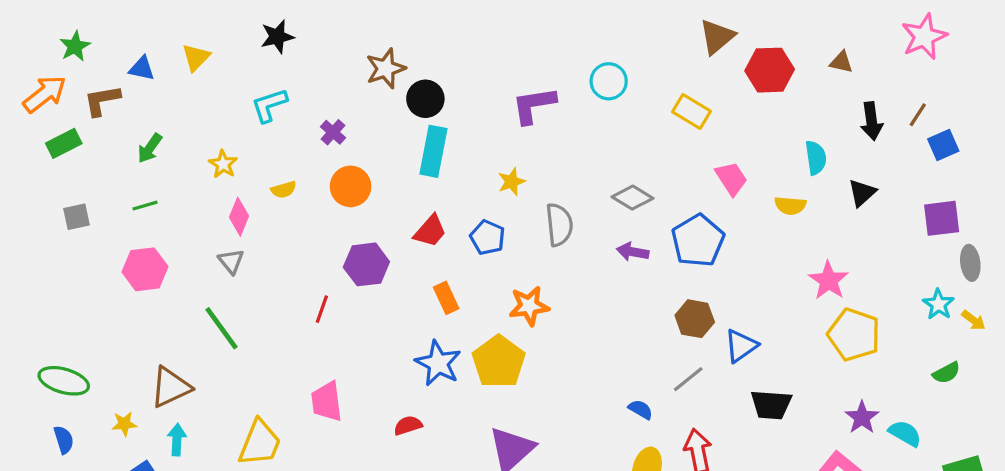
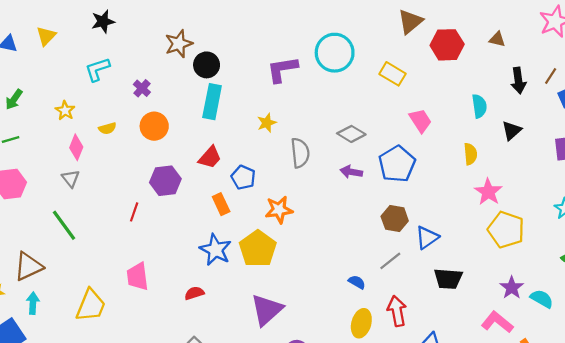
cyan circle: (609, 81) -> (335, 53), size x1.5
yellow semicircle: (790, 206) -> (470, 154), moved, turned -100
blue pentagon: (488, 237) -> (243, 177), moved

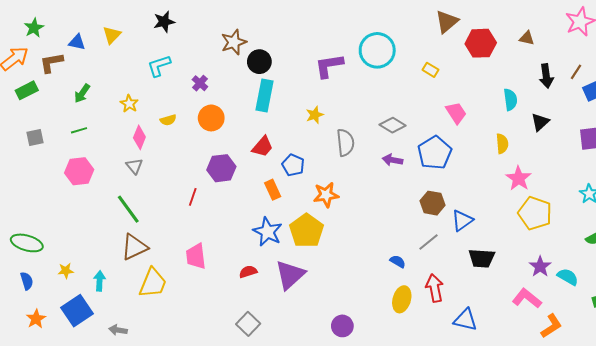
yellow rectangle: (393, 74) -> (430, 70), size x0.7
brown triangle: (28, 266) -> (134, 247), moved
purple triangle: (267, 310) -> (290, 275), moved

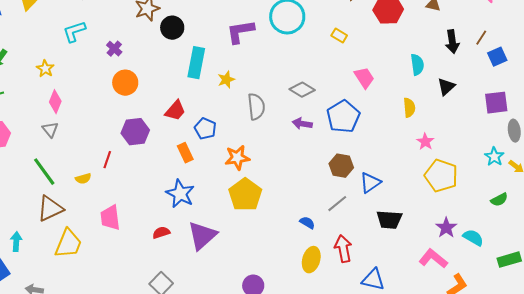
cyan rectangle: (264, 95) -> (196, 63), moved
yellow semicircle: (168, 120) -> (83, 179), moved
pink star: (519, 178) -> (425, 142), size x0.7
yellow pentagon: (306, 231) -> (245, 195), moved

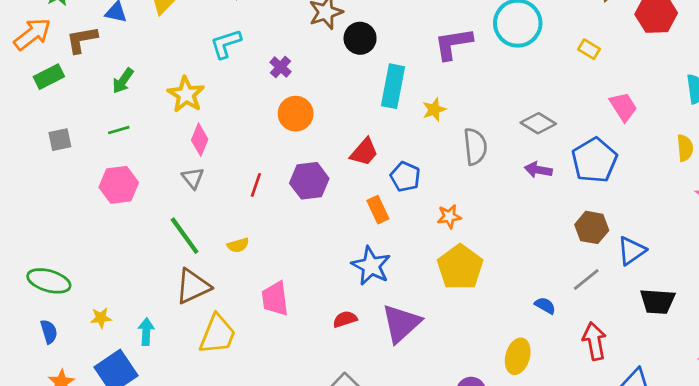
yellow star: (45, 69) -> (186, 94), size x1.5
orange star: (237, 158) -> (449, 216), size x0.7
red line: (107, 160) -> (256, 185), moved
yellow ellipse: (311, 260) -> (518, 356), moved

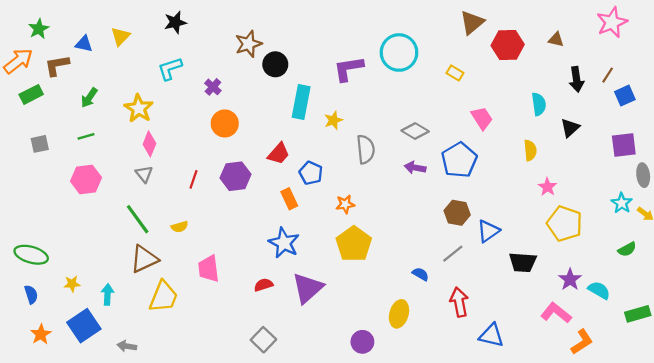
black trapezoid: (658, 301) -> (523, 262), moved

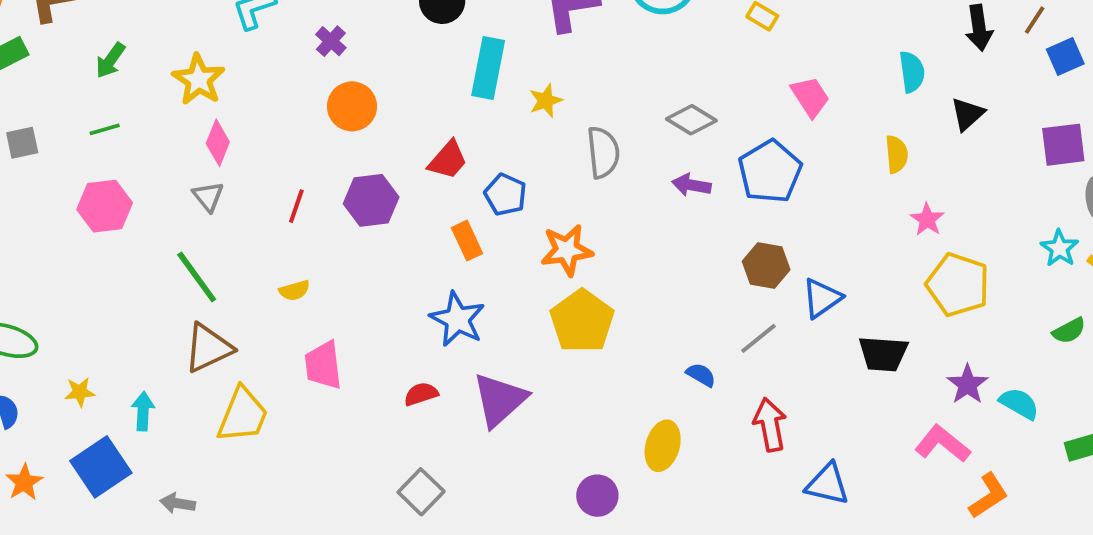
orange star: (345, 204) -> (567, 250), size x1.5
yellow semicircle: (180, 227) -> (294, 290), moved

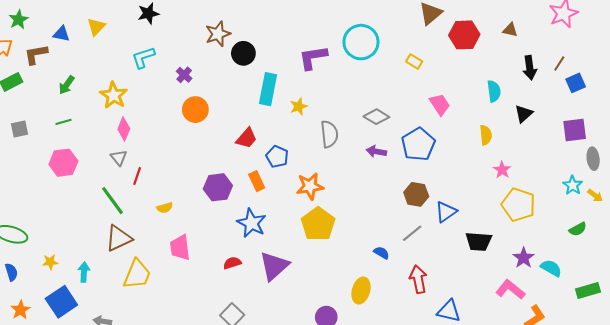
purple hexagon: (371, 200) -> (218, 187), moved
red line: (296, 206) -> (137, 176), moved

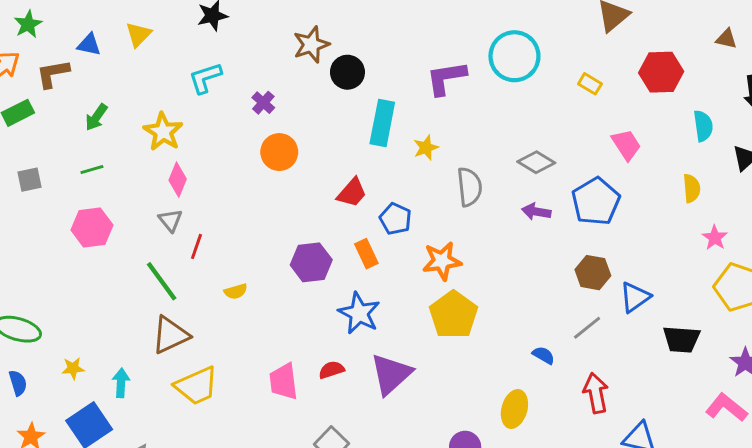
red hexagon: (464, 35) -> (661, 72), moved
pink trapezoid: (180, 248) -> (284, 381), moved
yellow trapezoid: (137, 274) -> (196, 386), turned 44

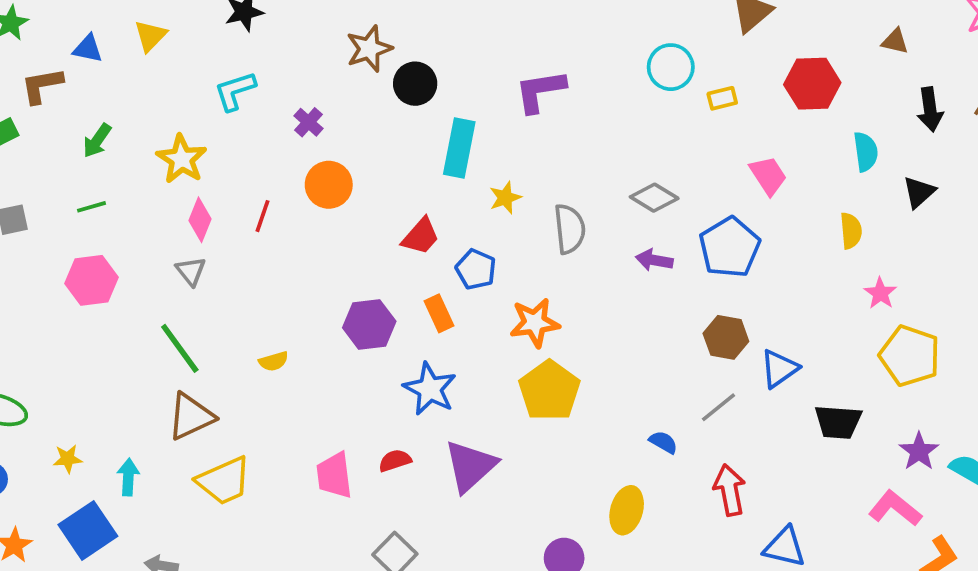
cyan circle: (514, 56) -> (671, 67), moved, size x0.7
yellow rectangle: (590, 84) -> (722, 98), turned -45
yellow star: (426, 148) -> (505, 198), moved
red line: (196, 246) -> (263, 216), moved

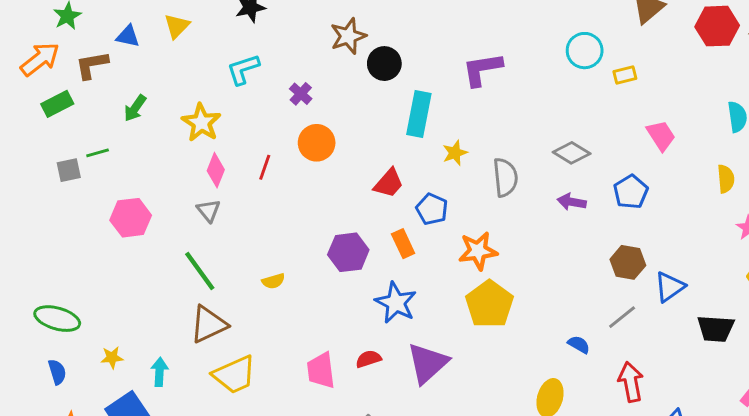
red hexagon: (812, 84) -> (717, 26), moved
green line: (92, 207) -> (98, 153), moved
blue pentagon: (730, 247) -> (631, 192), size x0.7

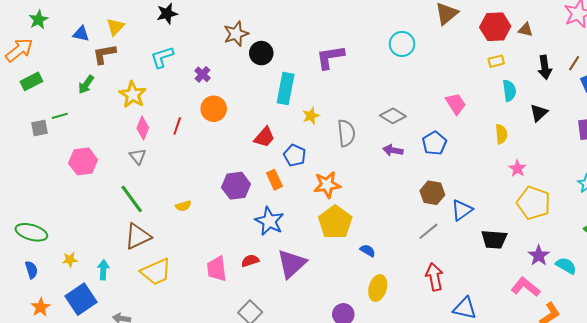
brown L-shape: (92, 65) -> (104, 54), moved
yellow rectangle: (625, 75) -> (496, 61), moved
blue semicircle: (579, 344) -> (368, 251), moved

